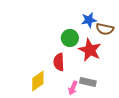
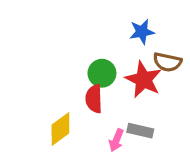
brown semicircle: (105, 29) -> (167, 62), moved
green circle: (70, 38) -> (102, 73), moved

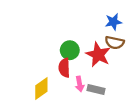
blue star: (142, 32) -> (113, 22), moved
pink arrow: (116, 140) -> (80, 84), moved, turned -32

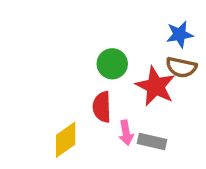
green circle: (70, 50) -> (112, 64), moved

